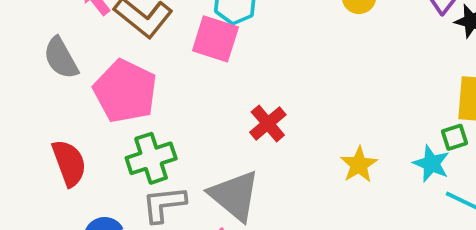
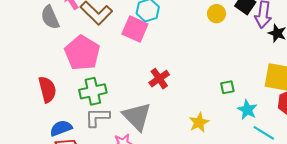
gray semicircle: (61, 58) -> (50, 17), moved
green square: (455, 137) -> (227, 87), moved
yellow star: (359, 165) -> (199, 122), moved

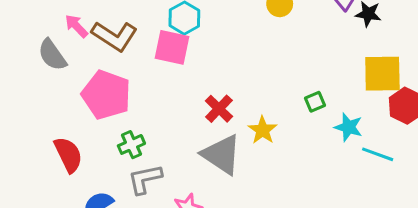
green cross: (93, 91) -> (131, 145), size x0.7
gray triangle: (137, 116) -> (222, 155), moved
yellow star: (199, 122) -> (262, 130), moved

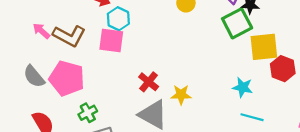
gray semicircle: (52, 55) -> (34, 76), moved
green square: (315, 102) -> (237, 23), moved, size x2.0
yellow star: (262, 130) -> (181, 95), turned -30
cyan line: (378, 154) -> (252, 117), moved

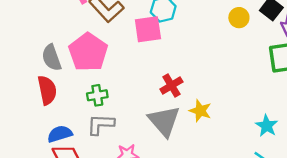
pink square: (111, 41) -> (148, 29), turned -35
gray semicircle: (34, 76) -> (52, 58), moved

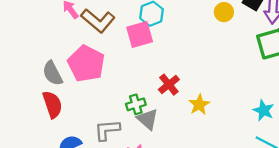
green cross: (97, 95) -> (136, 104), moved
yellow star: (200, 111) -> (199, 105), turned 30
gray triangle: (164, 121) -> (148, 119), moved, size x0.7

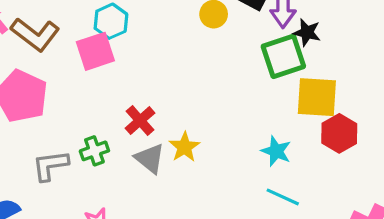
gray triangle: (148, 119) -> (150, 158), moved
gray L-shape: (107, 130) -> (50, 165), moved

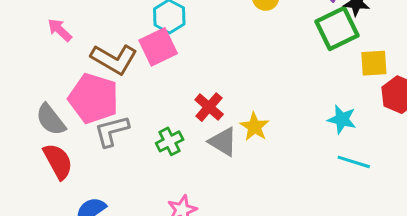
brown L-shape: (35, 34) -> (114, 59), moved
yellow square: (317, 97) -> (374, 63), size x0.7
gray L-shape: (50, 165) -> (112, 131), moved

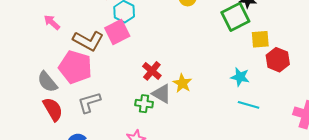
gray L-shape: (112, 131) -> (89, 102), moved
green cross: (170, 141) -> (144, 104), moved, turned 36

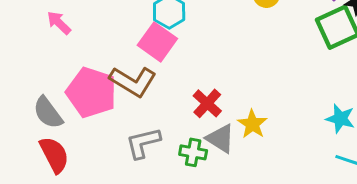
pink square: (117, 32) -> (157, 42), turned -30
brown L-shape: (88, 41) -> (133, 81), moved
gray L-shape: (89, 102) -> (143, 143), moved

